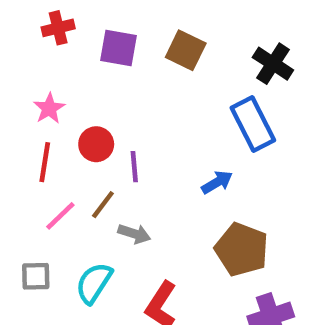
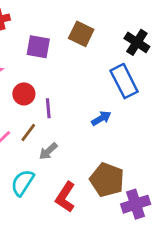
purple square: (119, 48) -> (38, 47), moved
gray arrow: (134, 234) -> (48, 151), turned 120
brown pentagon: (242, 249) -> (107, 180), moved

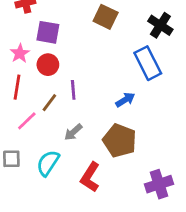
purple square: (38, 47) -> (48, 32), moved
red circle: (24, 94) -> (48, 65), moved
brown line: (28, 133) -> (49, 103), moved
brown pentagon: (107, 180) -> (120, 141), moved

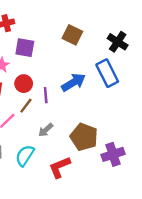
red circle: (48, 65) -> (24, 84), moved
blue arrow: (125, 100) -> (74, 82), moved, size x1.5
red L-shape: (90, 177) -> (60, 167), turned 35
purple cross: (159, 184) -> (113, 154), moved

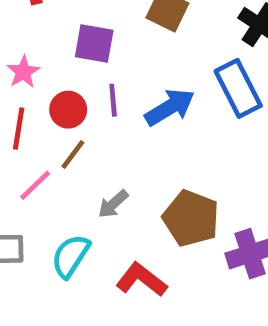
purple square: (25, 48) -> (94, 44), moved
purple line: (46, 95) -> (113, 100), moved
red L-shape: (60, 167) -> (141, 280), turned 60

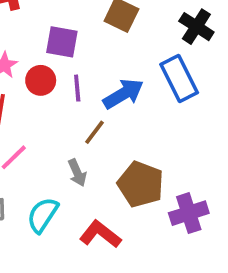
red circle: (68, 110) -> (41, 80), moved
brown line: (73, 154) -> (95, 132), moved
gray arrow: (113, 204) -> (77, 173), turned -72

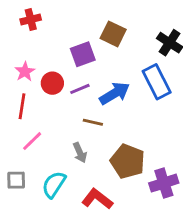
purple square: (62, 42) -> (83, 54), moved, turned -30
purple line: (77, 88) -> (80, 89), turned 72
brown line: (95, 132) -> (93, 122), turned 66

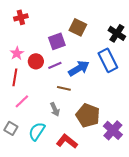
gray square: (16, 180) -> (11, 128), turned 32
purple cross: (164, 183) -> (113, 130), turned -30

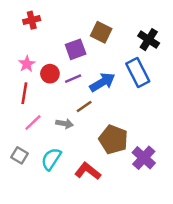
brown line: (64, 88) -> (84, 107), turned -48
gray arrow: (55, 109) -> (65, 124), moved, turned -56

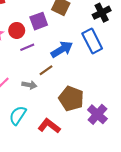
black cross: (149, 40) -> (102, 13), turned 30
red circle: (50, 74) -> (17, 30), moved
purple line: (73, 79) -> (27, 47), moved

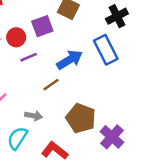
gray arrow: (29, 85) -> (34, 116), moved

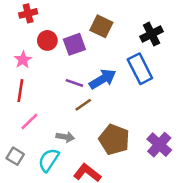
red circle: (16, 37) -> (47, 40), moved
purple line: (29, 57) -> (74, 83), moved, turned 42
purple cross: (112, 137) -> (159, 145), moved

